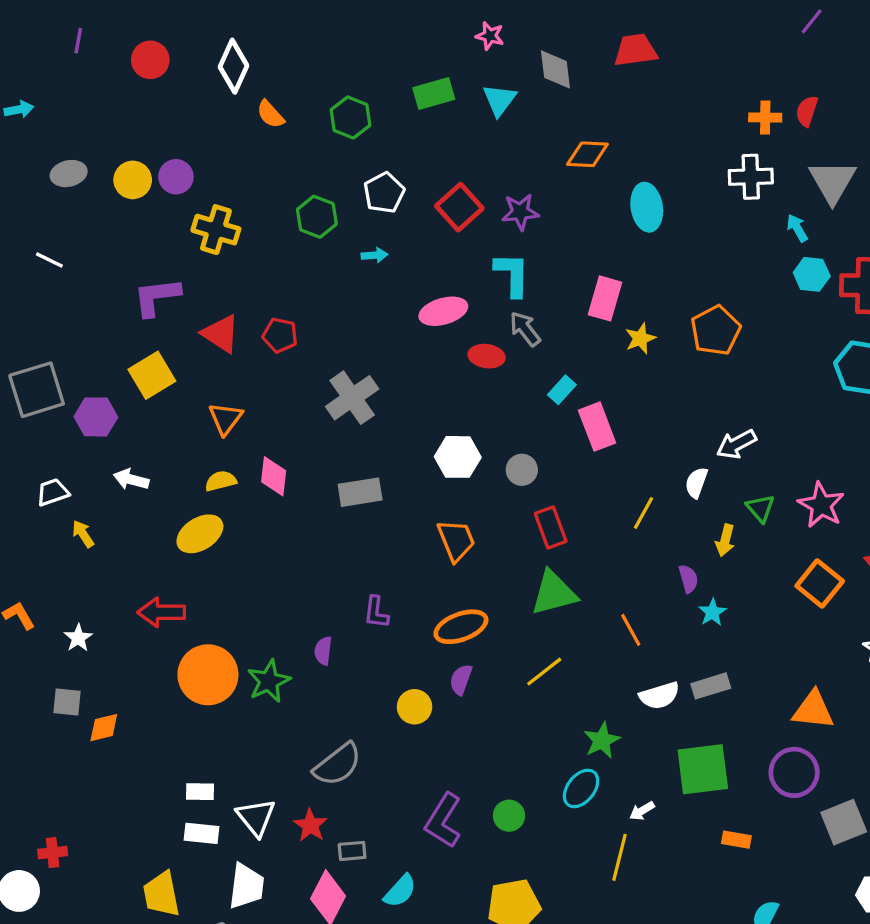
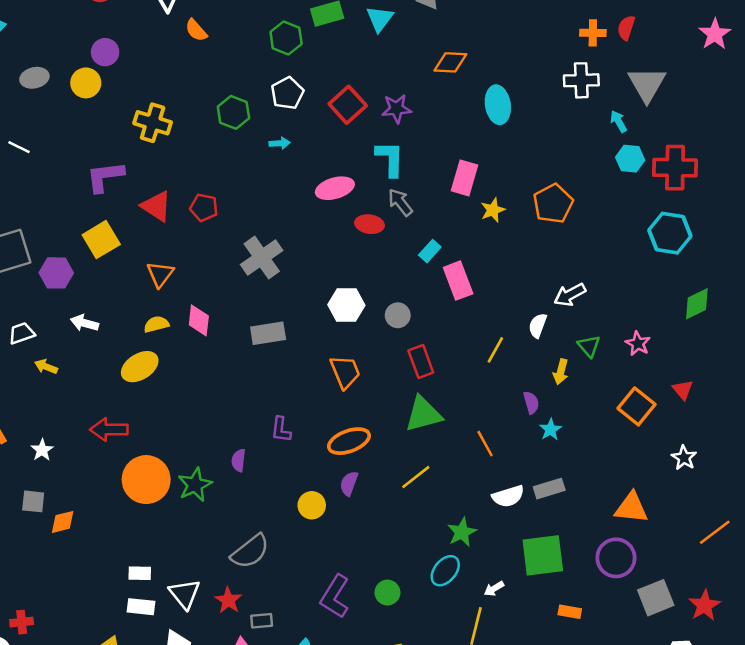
green hexagon: (350, 117) -> (286, 38), moved
purple circle: (176, 177) -> (105, 52), moved
pink star: (821, 505) -> (638, 344), size x0.7
yellow arrow: (83, 534) -> (46, 367), turned -35

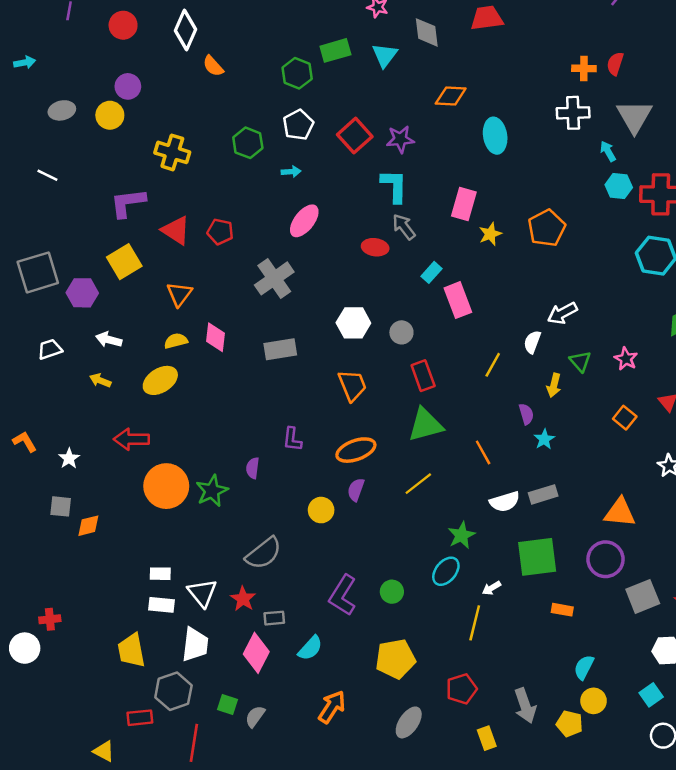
pink ellipse: (335, 188) -> (304, 221), moved, turned -36
yellow arrow: (46, 367) -> (100, 380), moved
orange square: (637, 406) -> (625, 418), size x0.7

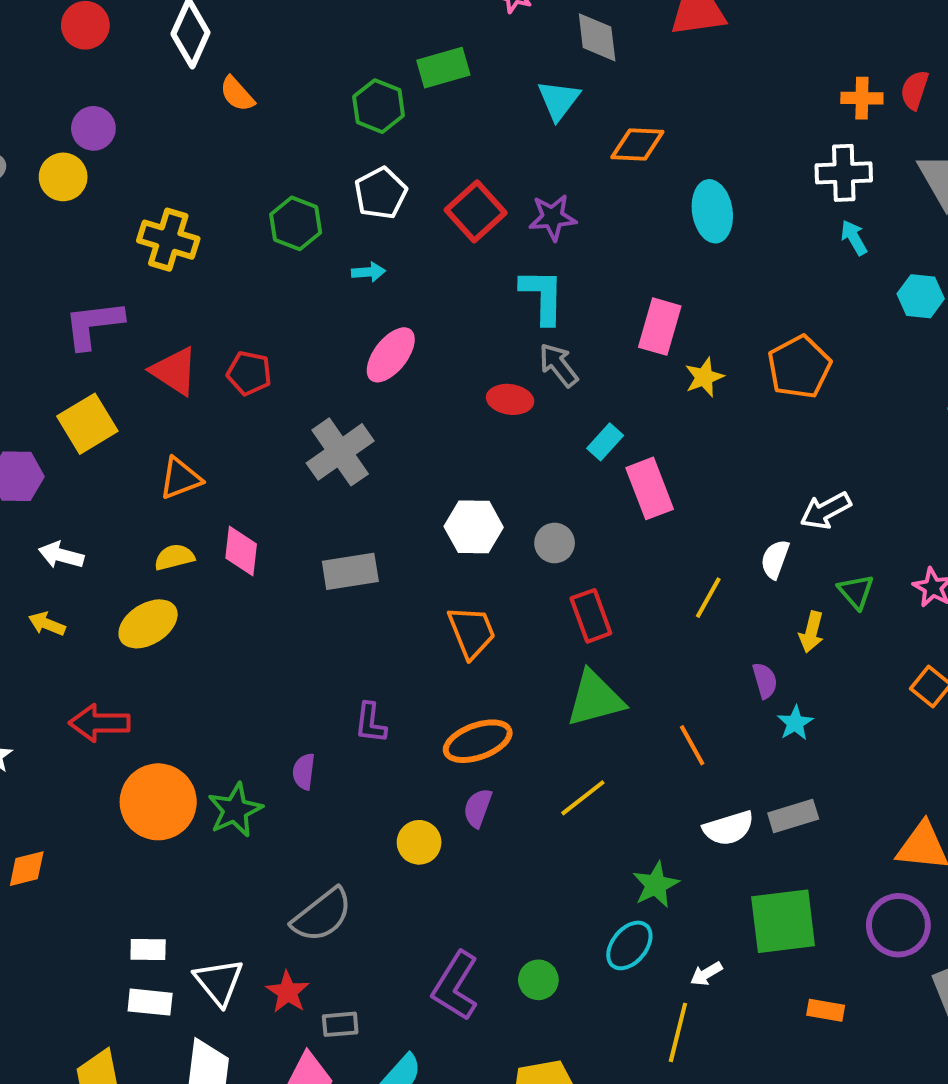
cyan triangle: (385, 55) -> (559, 100), moved
cyan arrow: (608, 151) -> (854, 238), moved
orange triangle: (179, 294) -> (180, 478), turned 32

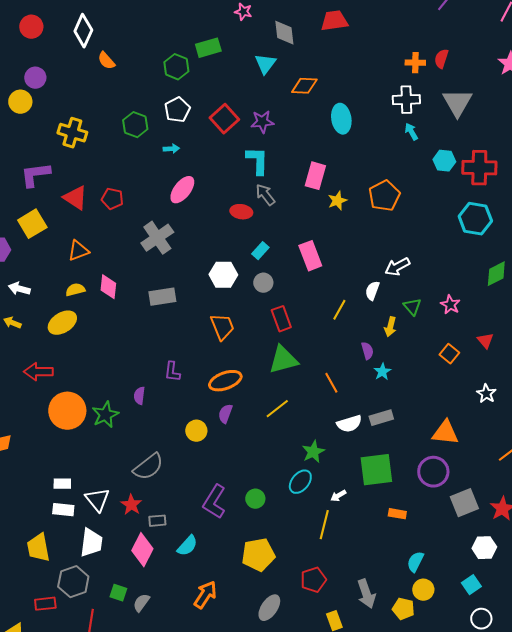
cyan rectangle: (605, 442) -> (260, 251), moved

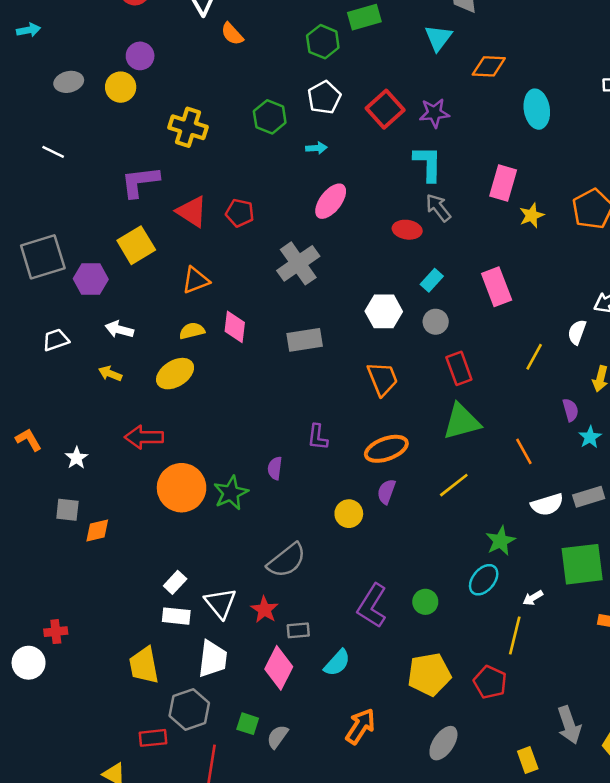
white rectangle: (62, 484) -> (175, 582), turned -48
red pentagon: (313, 580) -> (490, 682), moved, turned -30

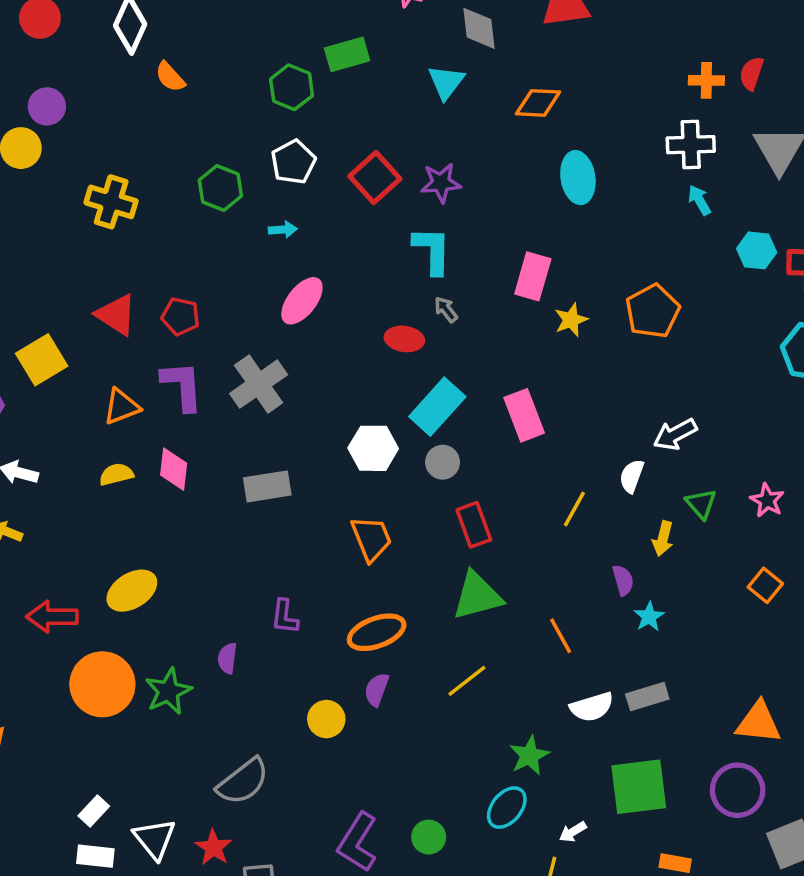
orange diamond: (489, 66) -> (538, 103), moved
purple L-shape: (140, 182) -> (182, 386), moved, turned 93
gray arrow: (438, 208) -> (446, 309), size x0.7
cyan rectangle: (432, 280) -> (437, 407), size x1.8
yellow ellipse: (175, 374) -> (132, 591), moved

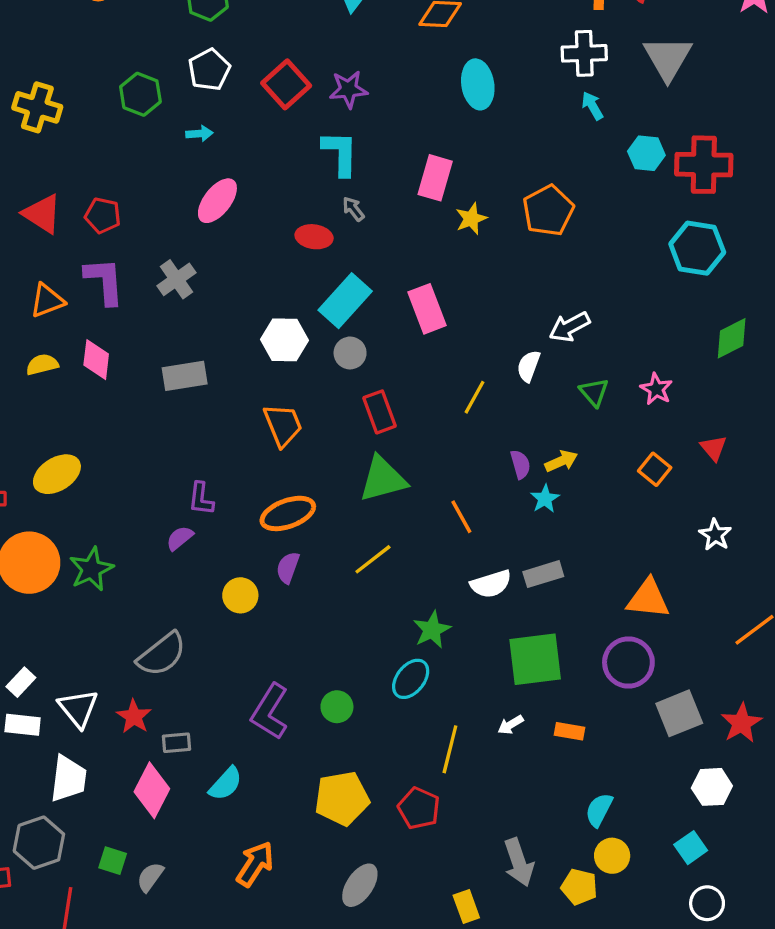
gray cross: (259, 384) -> (176, 279), size x0.7
yellow arrow: (663, 539) -> (561, 461), moved, turned -128
purple semicircle: (227, 658) -> (180, 538), moved, turned 44
white arrow: (573, 832) -> (511, 725), moved

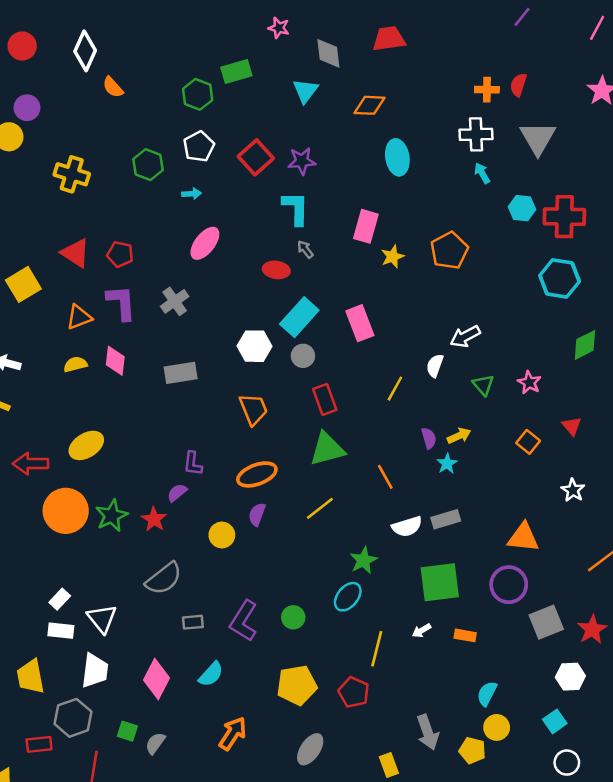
red star: (134, 717) -> (154, 519), moved
gray rectangle: (176, 743) -> (193, 622), moved

